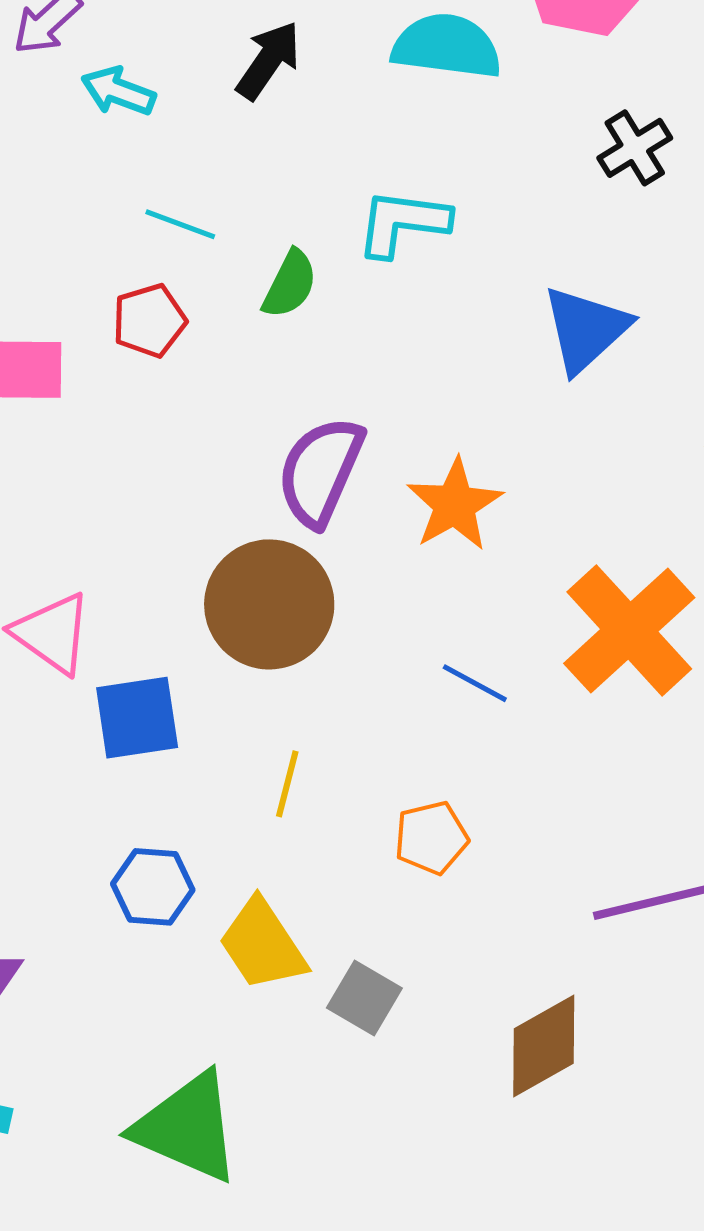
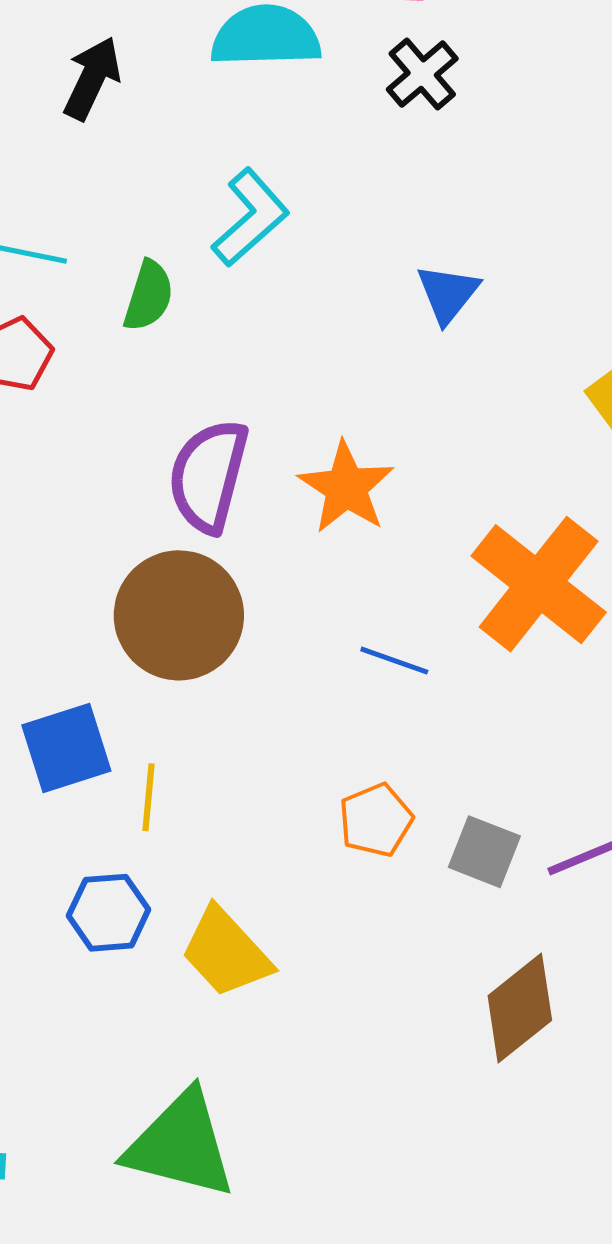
black cross: (635, 148) -> (422, 74), moved
cyan L-shape: (403, 223) -> (250, 218), turned 140
blue triangle: (586, 329) -> (448, 294), size x0.7
yellow line: (287, 784) -> (148, 797), moved
gray square: (364, 998) -> (484, 852), moved

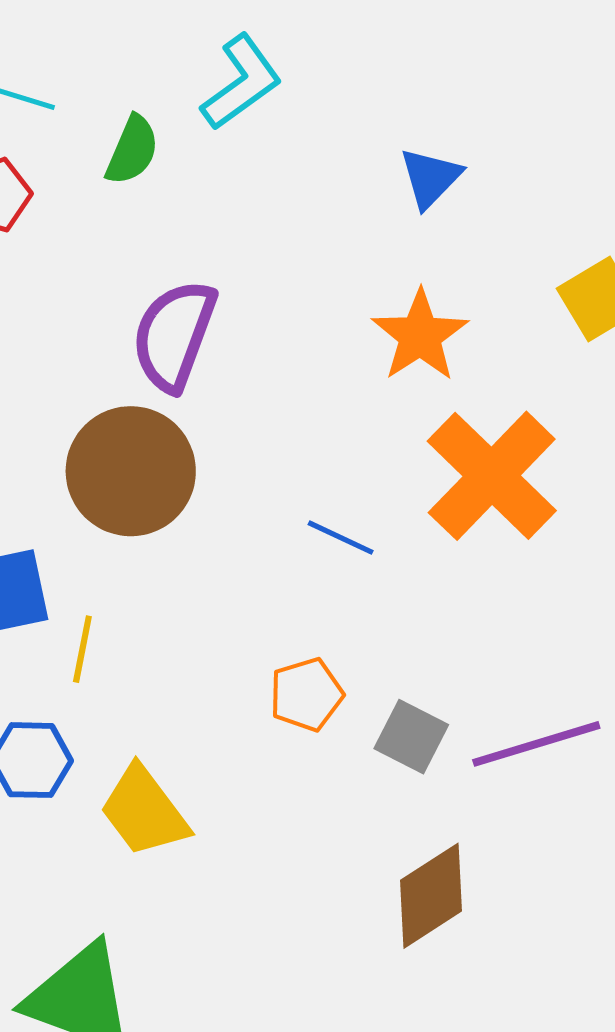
orange star: (346, 487) -> (420, 336), moved

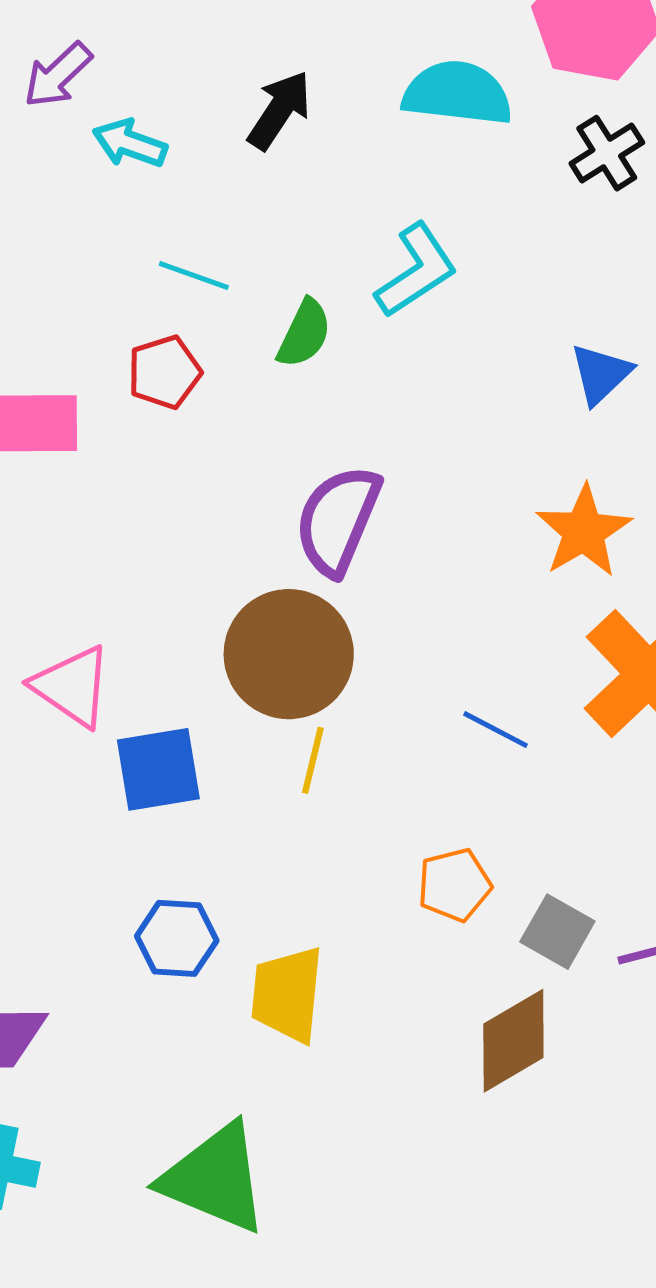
yellow line: (82, 649) -> (313, 760), moved
yellow trapezoid: (144, 811) -> (287, 994), turned 40
brown diamond: (431, 896) -> (513, 1041), moved

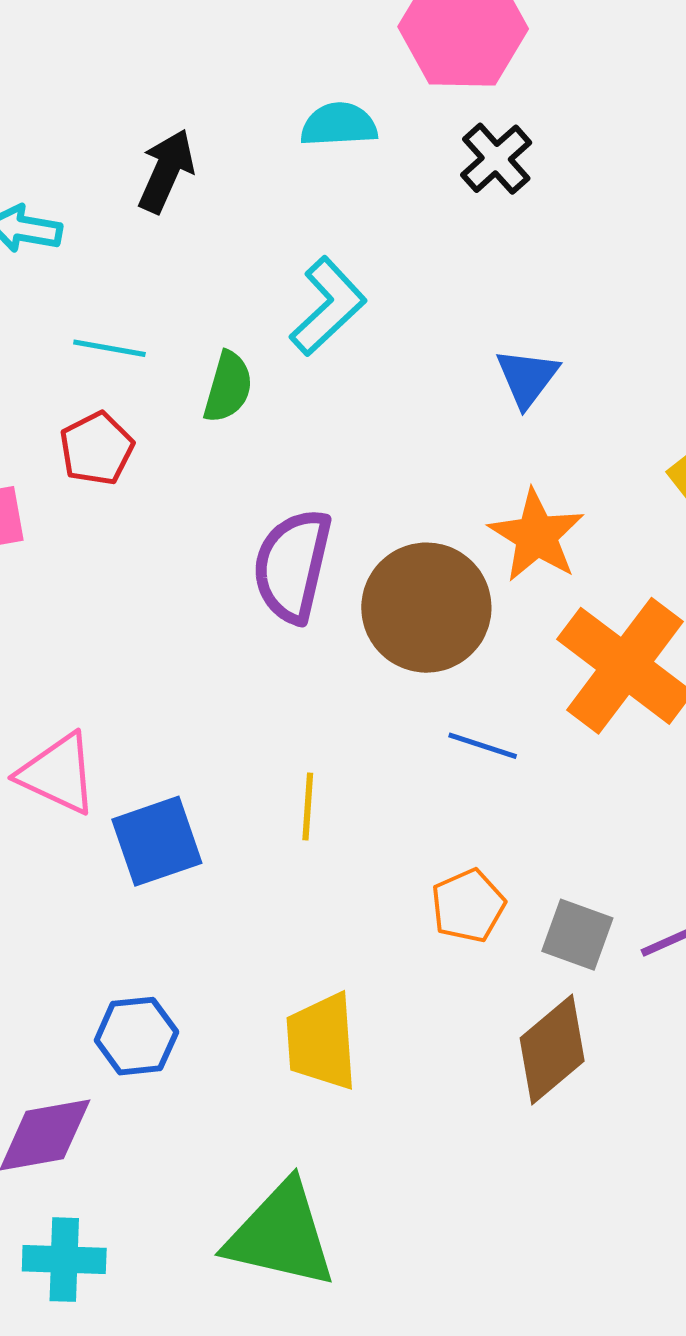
cyan semicircle: (457, 93) -> (339, 125), size x0.7
brown circle: (289, 654) -> (426, 608), moved
blue hexagon: (177, 938) -> (136, 1036), moved

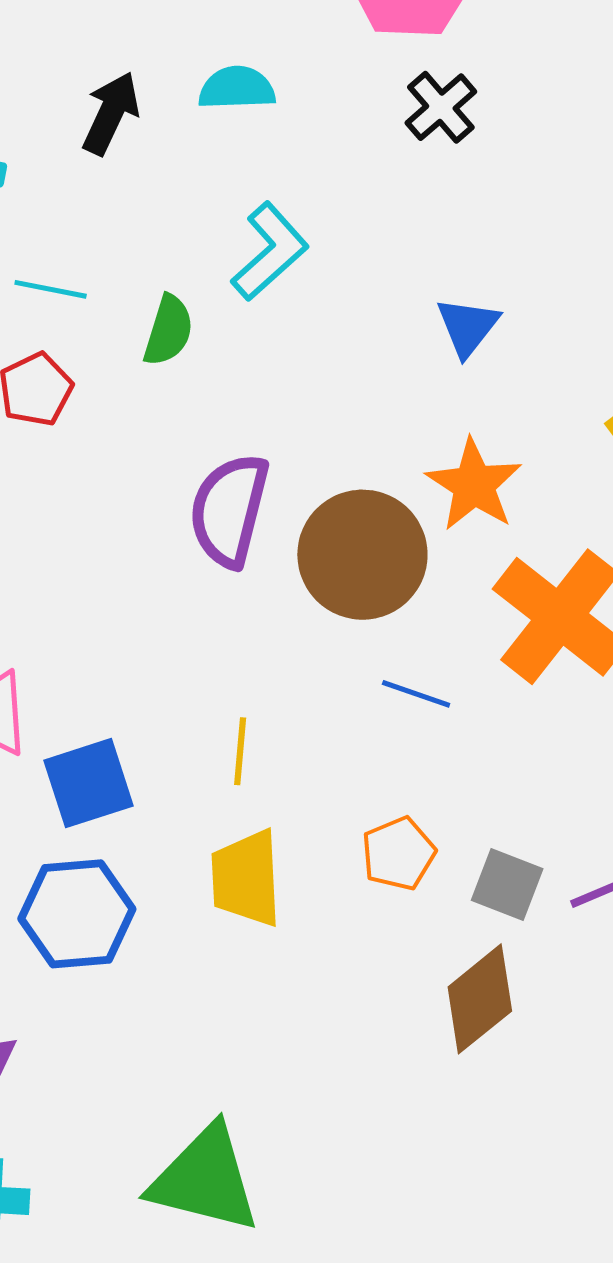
cyan semicircle: (339, 125) -> (237, 88), moved
blue hexagon: (136, 1036) -> (77, 914), moved, size x1.4
yellow trapezoid: (322, 1042) -> (246, 878), moved

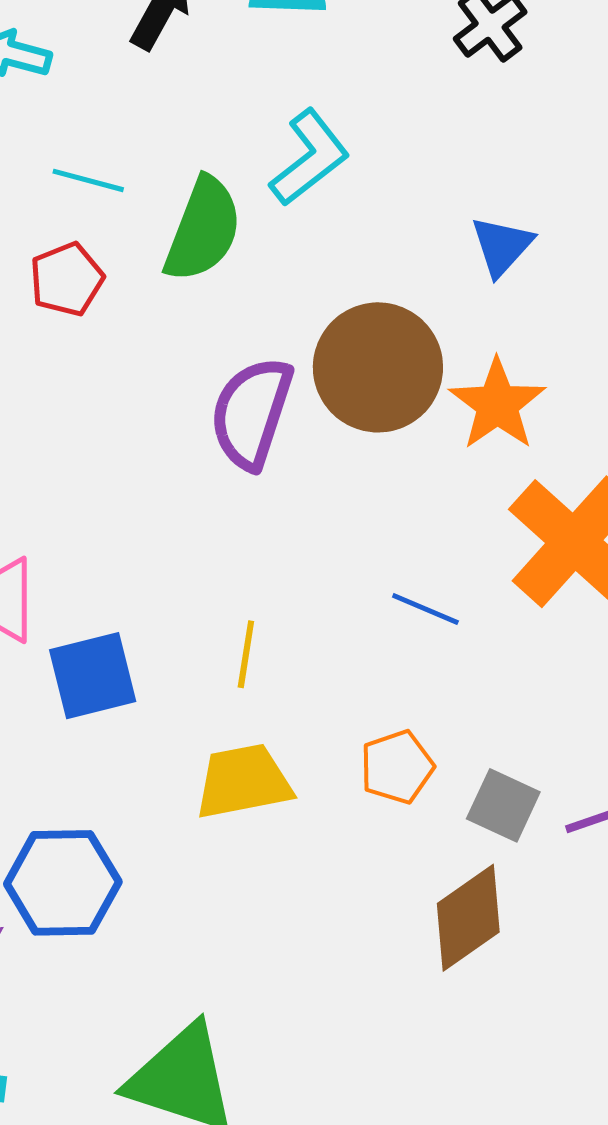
green semicircle: (168, 330) -> (203, 229), size x1.5
brown circle: (362, 555) -> (378, 367), moved
yellow trapezoid: (246, 878) -> (243, 781), turned 78
blue hexagon: (77, 914) -> (63, 883), moved

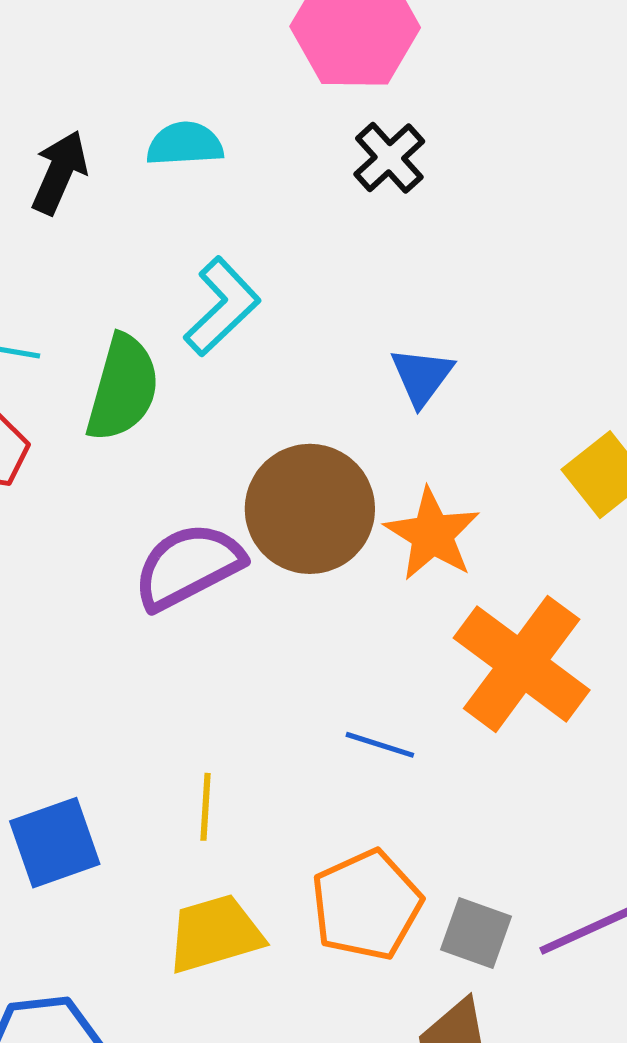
purple semicircle: (251, 413) -> (188, 566), turned 50
orange pentagon: (397, 767) -> (366, 905), size x1.5

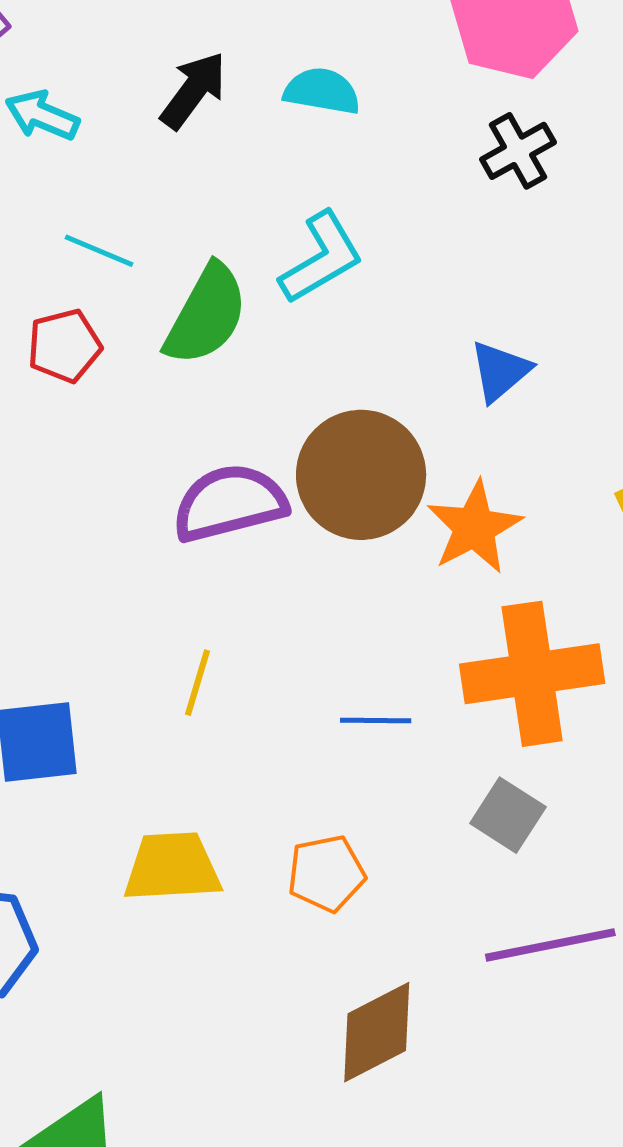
orange cross: (522, 664) -> (532, 674), turned 32
blue line: (380, 745) -> (376, 721), turned -30
yellow line: (205, 807) -> (198, 683), moved
orange pentagon: (366, 905) -> (326, 873), size x0.7
gray square: (476, 933) -> (508, 815), moved

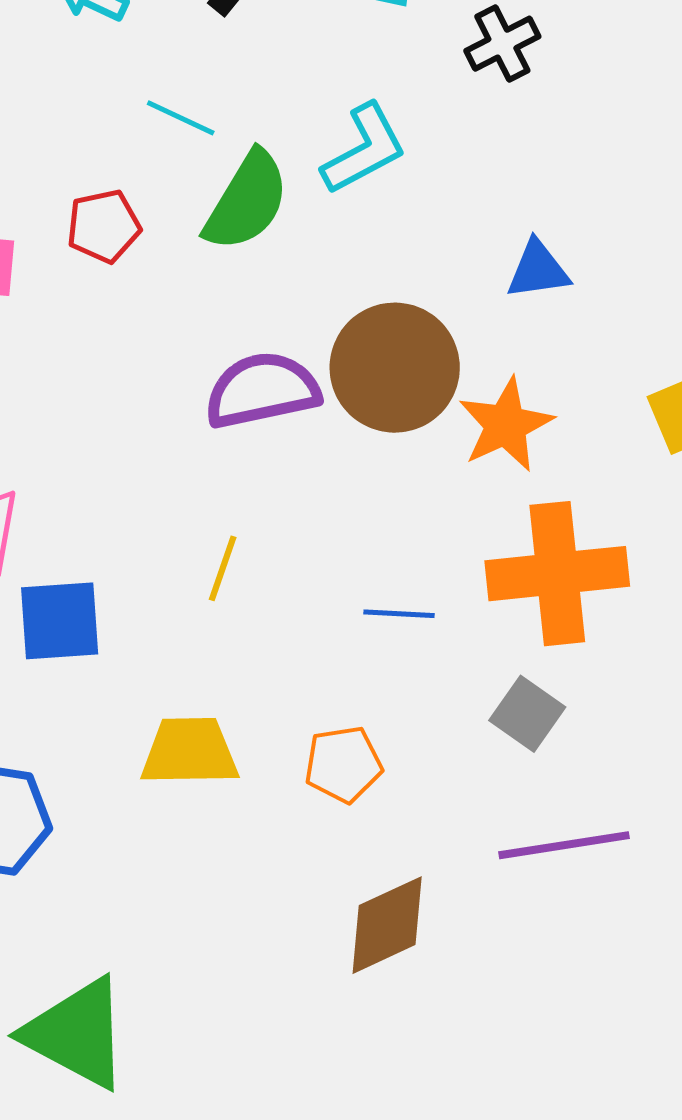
black cross: (518, 151) -> (502, 44), moved
cyan line: (99, 251) -> (181, 118), moved
blue triangle: (500, 371) -> (538, 270), turned 30

